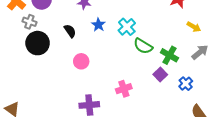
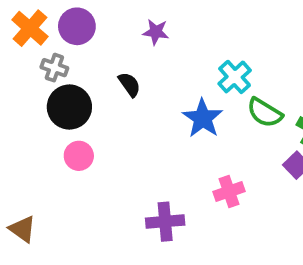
blue star: (98, 25) -> (203, 118), moved, size x1.5
pink circle: (81, 61) -> (79, 156), moved

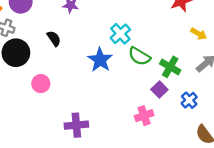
pink circle: (79, 156) -> (41, 84), moved
pink cross: (229, 191) -> (144, 116), moved

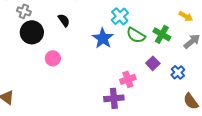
green cross: (170, 67) -> (162, 34), moved
pink cross: (144, 116) -> (128, 79), moved
purple cross: (76, 125) -> (114, 98), moved

